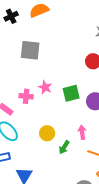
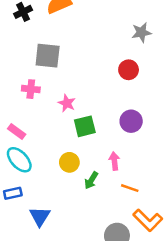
green square: (71, 93) -> (85, 126), moved
pink cross: (26, 96) -> (31, 89), moved

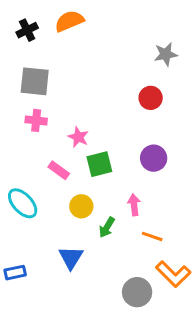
gray square: (48, 56) -> (35, 81), moved
pink rectangle: (17, 131) -> (59, 170), moved
blue rectangle: (13, 193) -> (15, 273), moved
blue triangle: (40, 216) -> (71, 258), moved

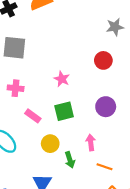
pink cross: (36, 120) -> (16, 88), moved
pink star: (78, 137) -> (62, 79), moved
green arrow: (107, 227) -> (70, 160), turned -49

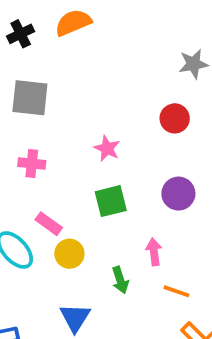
pink rectangle: (33, 116) -> (49, 224), moved
yellow circle: (50, 144) -> (69, 254), moved

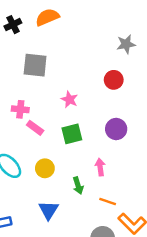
gray square: (30, 98) -> (35, 65), moved
pink rectangle: (49, 224) -> (35, 128), moved
orange line: (177, 291) -> (108, 201), moved

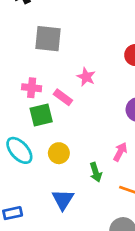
pink rectangle: (35, 128) -> (63, 97), moved
green square: (72, 134) -> (41, 115), moved
pink arrow: (100, 167) -> (120, 152), turned 35

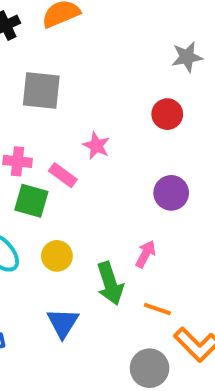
green square: (41, 115) -> (31, 201), turned 30
green arrow: (96, 172) -> (110, 283), size x1.5

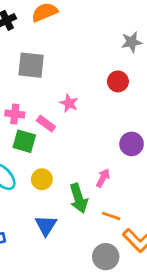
purple circle: (171, 193) -> (132, 144), moved

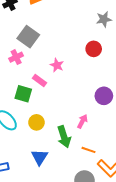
gray square: (31, 65) -> (28, 37), turned 30
pink cross: (15, 114) -> (16, 57), moved, turned -32

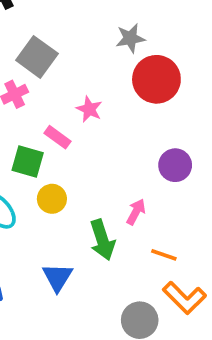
gray star: (104, 19) -> (130, 38), moved
red circle: (94, 49) -> (156, 79), size x1.6
yellow circle: (36, 122) -> (52, 199), moved
orange line: (89, 150) -> (164, 255), moved

